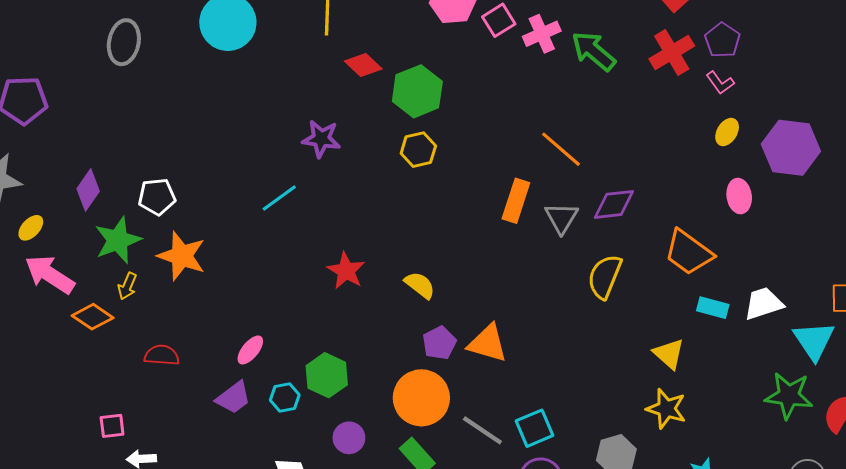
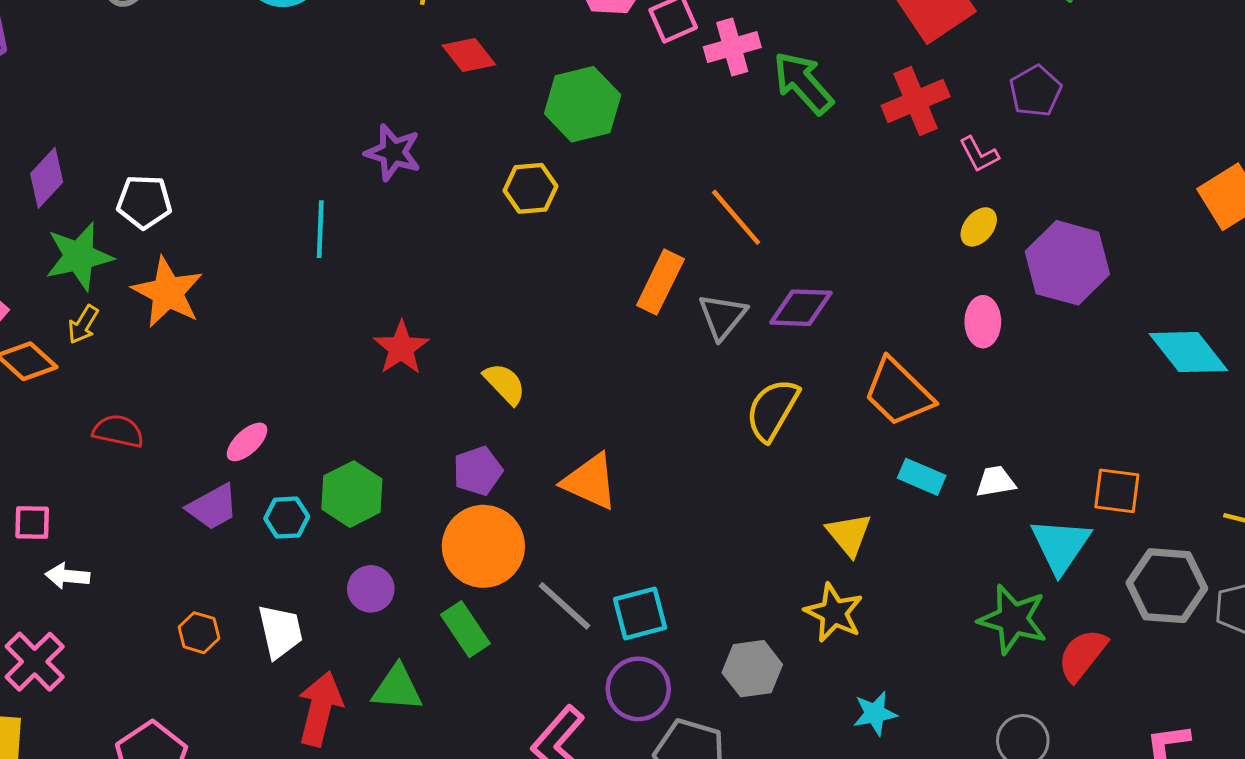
purple pentagon: (722, 40) -> (1035, 91), moved
green hexagon: (417, 91) -> (583, 104), moved
cyan line: (279, 198) -> (320, 229), turned -60
white trapezoid: (763, 304) -> (996, 482), size x0.7
purple pentagon: (439, 343) -> (478, 471), moved

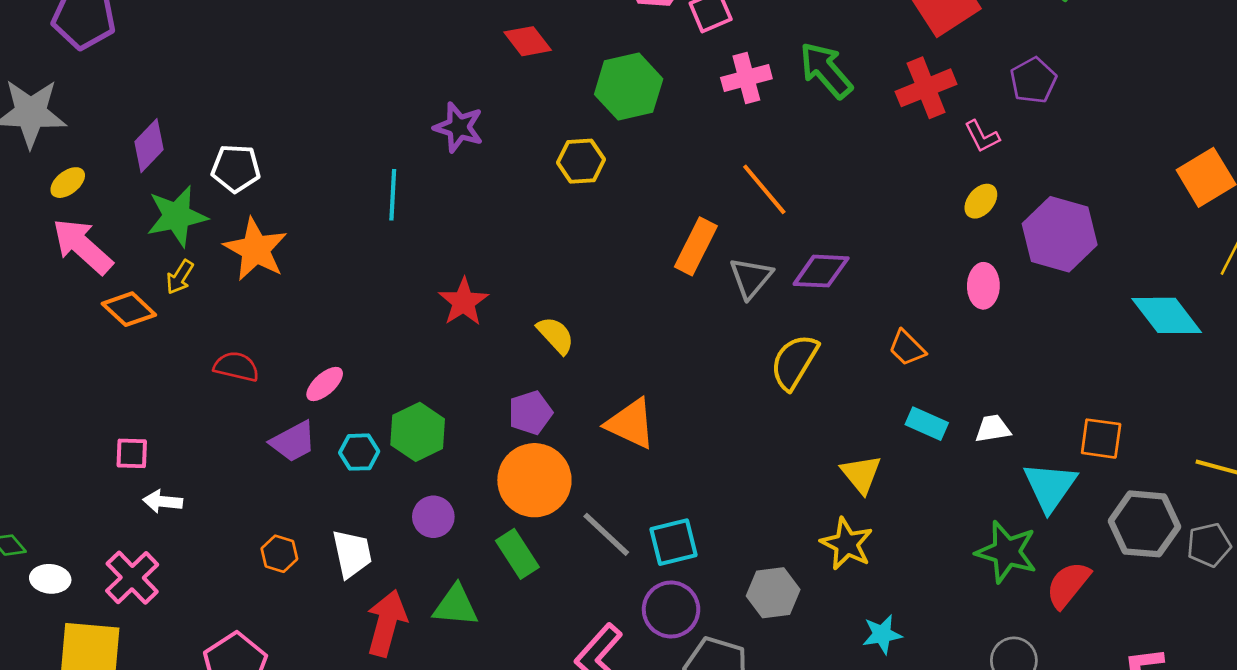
pink cross: (732, 47) -> (746, 78), moved
orange trapezoid: (898, 392) -> (907, 348), size x0.6
red semicircle: (118, 431) -> (236, 367), moved

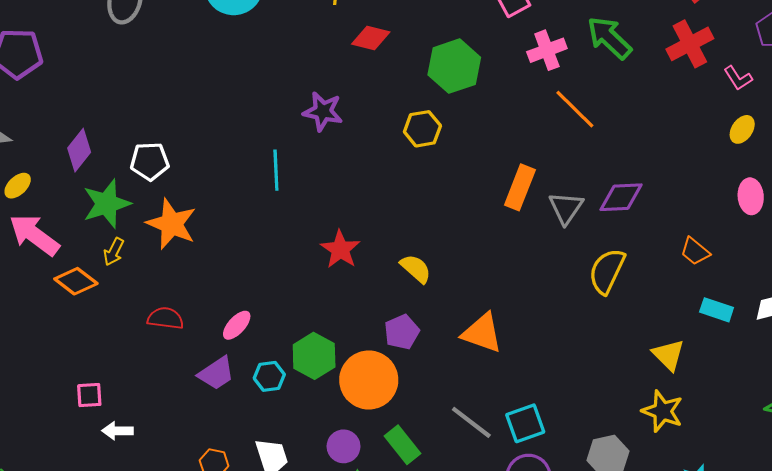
red diamond: (528, 41) -> (371, 38), turned -33
orange line: (764, 189) -> (575, 109), moved
orange circle: (534, 480) -> (369, 380), moved
purple circle: (433, 517) -> (344, 446), moved

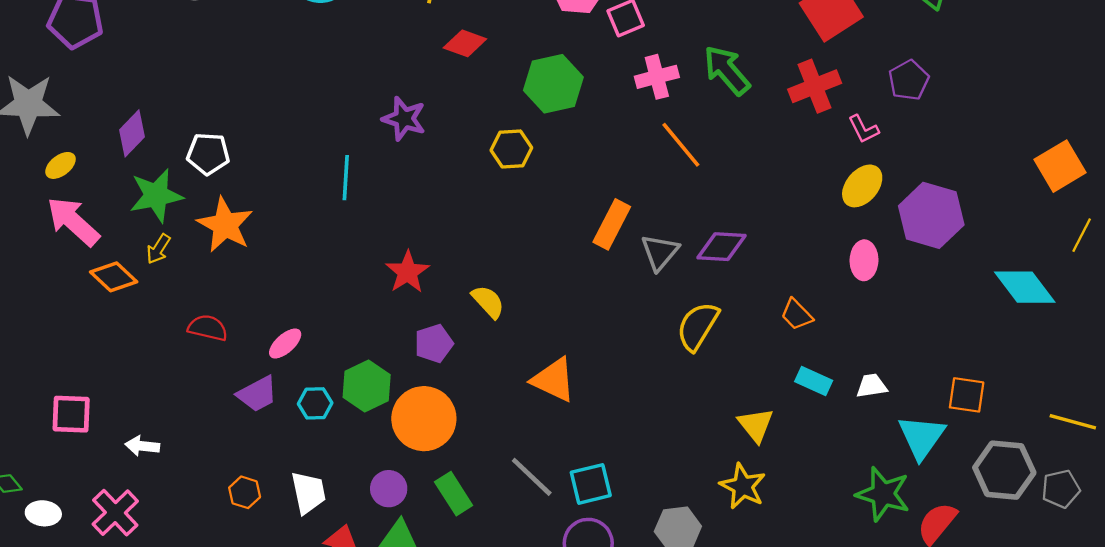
yellow ellipse: (742, 129) -> (862, 186), size x1.4
purple pentagon: (402, 332) -> (434, 343), moved
pink square: (89, 395) -> (71, 414), moved, size x1.4

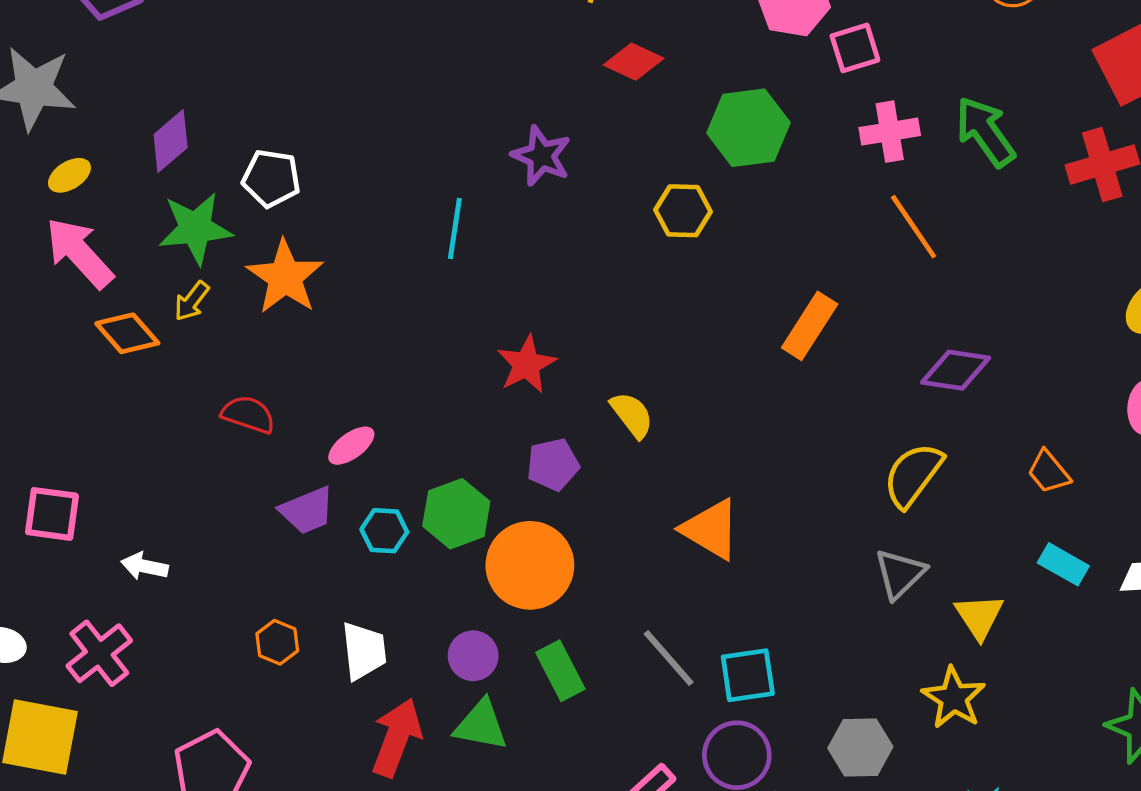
gray triangle: (660, 252) -> (900, 574), moved

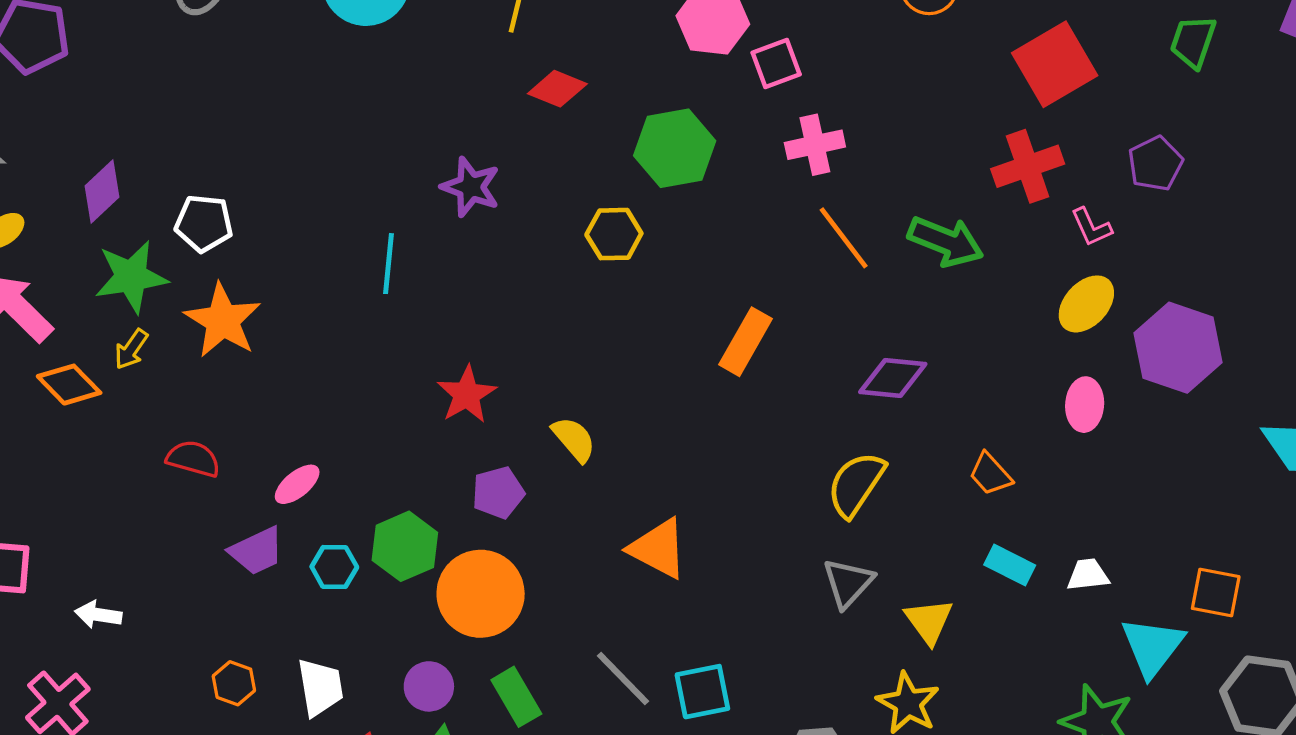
green arrow: (985, 132) -> (946, 241), moved, turned 150

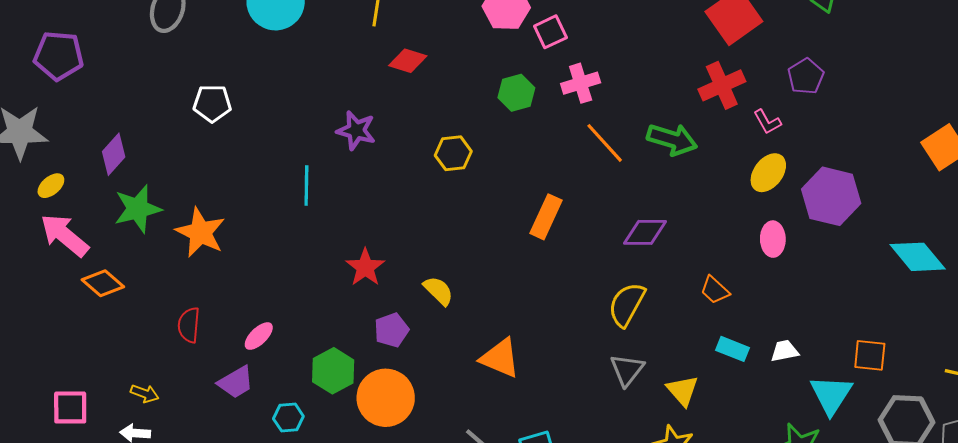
green hexagon: (675, 148) -> (516, 93), moved, size x0.7
white pentagon: (204, 223) -> (212, 103), moved
yellow arrow: (131, 349) -> (145, 393), moved, turned -100
red semicircle: (193, 459) -> (189, 325), turned -96
cyan hexagon: (334, 567) -> (288, 417), moved

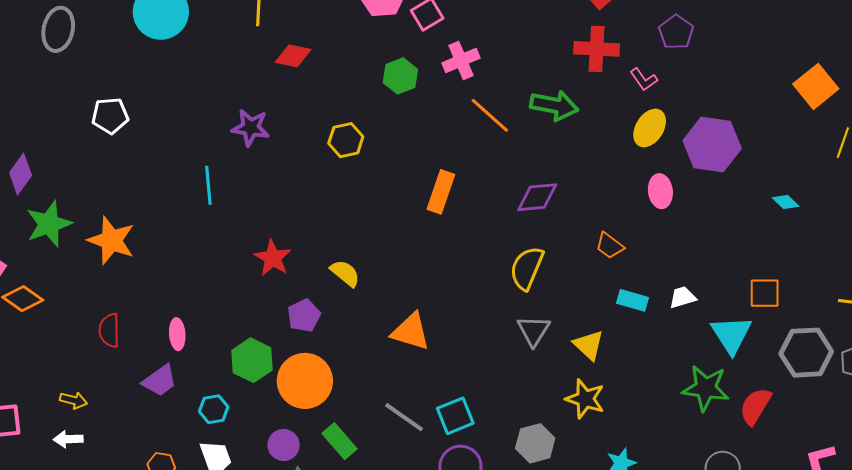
red cross: (722, 85) -> (597, 49), turned 33
cyan diamond: (918, 257) -> (786, 202), moved, size x0.5
pink ellipse: (259, 336) -> (177, 334), turned -44

